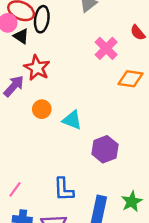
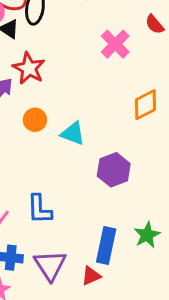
orange diamond: (130, 79) -> (146, 105), moved, turned -35
blue L-shape: (64, 189) -> (40, 209), moved

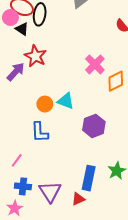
pink cross: (115, 44) -> (95, 64), moved
orange circle: (35, 120) -> (45, 104), moved
blue L-shape: (40, 209) -> (40, 132), moved

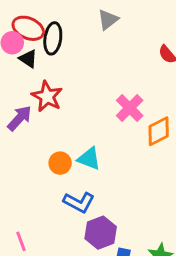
purple hexagon: (94, 126) -> (101, 233), moved
blue L-shape: (40, 132) -> (79, 202), moved, turned -60
pink line: (17, 160) -> (21, 241), turned -56

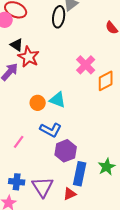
black ellipse: (53, 38) -> (59, 17), moved
black triangle: (28, 59) -> (17, 45), moved
pink line: (21, 241) -> (19, 142), moved, turned 56

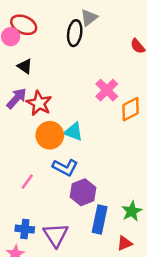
red star: (29, 57) -> (39, 103), moved
orange circle: (38, 103) -> (50, 135), size x1.5
red triangle: (70, 194) -> (125, 243), moved

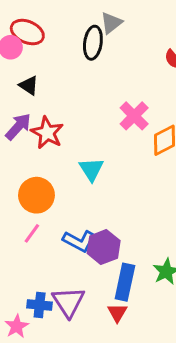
cyan triangle: (74, 132) -> (91, 169), turned 36
orange circle: (50, 135) -> (36, 195), moved
blue L-shape: (65, 167) -> (79, 241), moved
blue cross: (25, 229) -> (40, 305), moved
red triangle: (125, 243) -> (117, 313), moved, turned -35

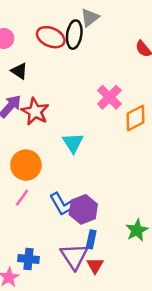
red ellipse: (27, 32) -> (51, 37), moved
blue L-shape: (79, 241) -> (62, 204), turned 32
blue rectangle: (125, 282) -> (91, 239), moved, size x0.6
purple triangle: (69, 302) -> (74, 256), moved

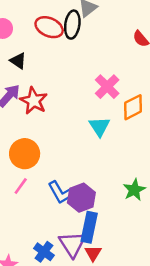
cyan triangle: (73, 143) -> (99, 127), moved
green star: (137, 230) -> (134, 190), moved
blue rectangle: (91, 239) -> (89, 227), size x1.6
blue cross: (29, 259) -> (44, 252), moved, turned 30

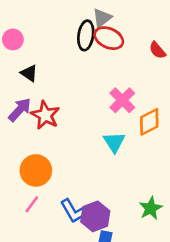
red ellipse: (49, 27) -> (109, 38), moved

